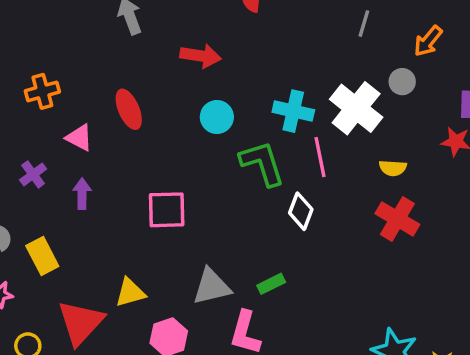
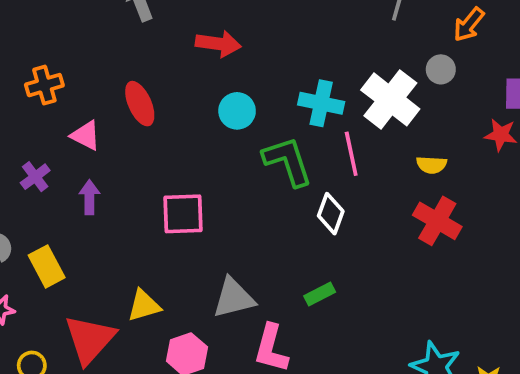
green rectangle: (271, 284) -> (320, 294), moved

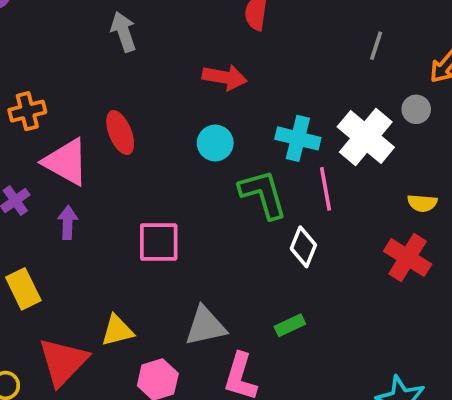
red arrow: (218, 44) -> (225, 77), moved
pink triangle: (86, 135) -> (66, 162), size x1.6
yellow semicircle: (432, 165) -> (422, 203), moved

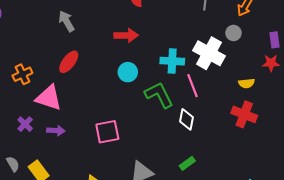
red ellipse: (120, 133) -> (69, 62), moved, turned 70
purple arrow: (68, 222) -> (56, 131), turned 102

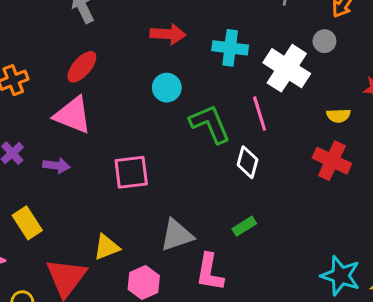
cyan cross: (172, 61) -> (230, 48), moved
pink triangle: (49, 98) -> (73, 115), moved

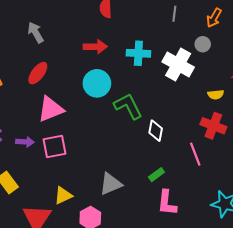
cyan circle: (167, 88) -> (97, 83), size x1.4
pink line: (260, 114) -> (195, 154), moved
pink triangle: (73, 115) -> (51, 109), moved, turned -40
pink square: (131, 172) -> (54, 146), moved
pink L-shape: (210, 272) -> (167, 203), moved

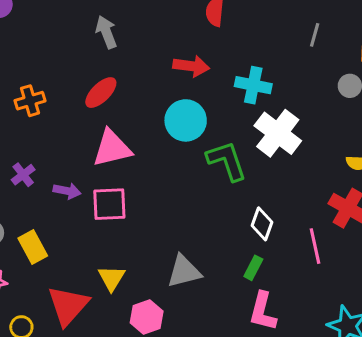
white cross: (178, 64) -> (278, 133), moved
white diamond: (156, 131) -> (262, 224), moved
green rectangle: (156, 175) -> (253, 268), turned -35
yellow triangle: (63, 195) -> (112, 278), turned -42

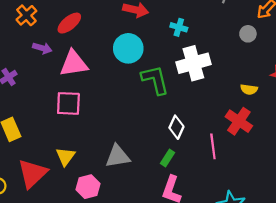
cyan cross: (253, 85) -> (179, 27), size x0.7
orange cross: (30, 101) -> (26, 15), moved, turned -30
white cross: (278, 133) -> (193, 63), turned 32
purple arrow: (67, 191) -> (42, 48), moved

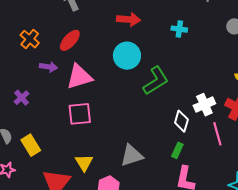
cyan cross: (179, 27) -> (179, 29), moved
white cross: (193, 63) -> (204, 105), moved, size x0.7
green L-shape: (155, 80) -> (156, 81), turned 80

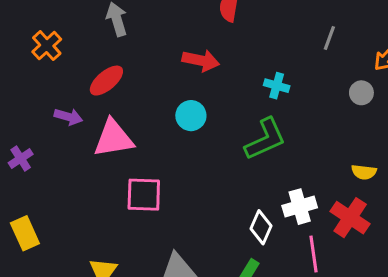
orange cross: (30, 39) -> (47, 46), moved
cyan circle: (127, 56) -> (191, 116), size x0.7
green L-shape: (156, 81) -> (265, 139), moved
pink square: (80, 114) -> (144, 195), moved

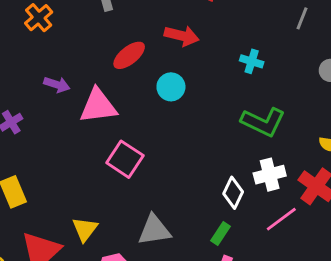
red ellipse: (106, 81) -> (129, 55), moved
green L-shape: (265, 139) -> (263, 122), moved, turned 48
pink square: (144, 195) -> (125, 159), turned 30
pink line: (313, 254) -> (281, 219), turned 60

